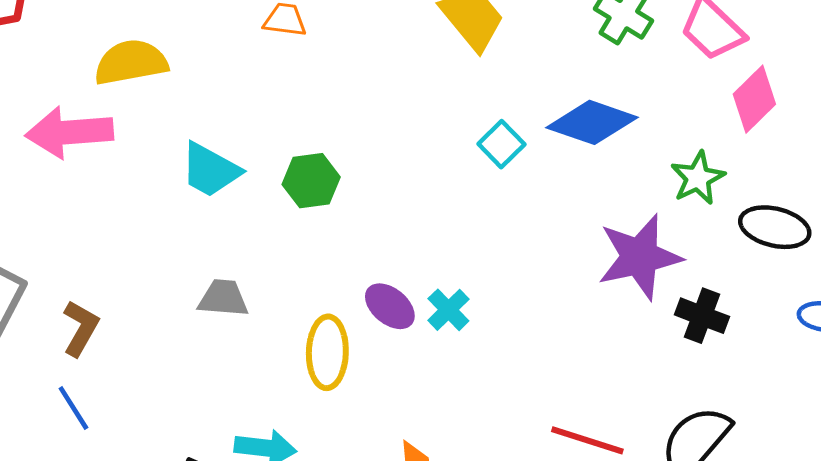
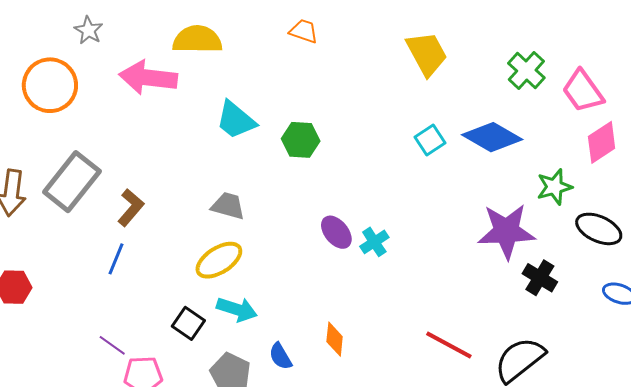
yellow ellipse: (327, 352) -> (219, 260), moved, turned 45
blue line: (73, 408) -> (116, 259), turned 44

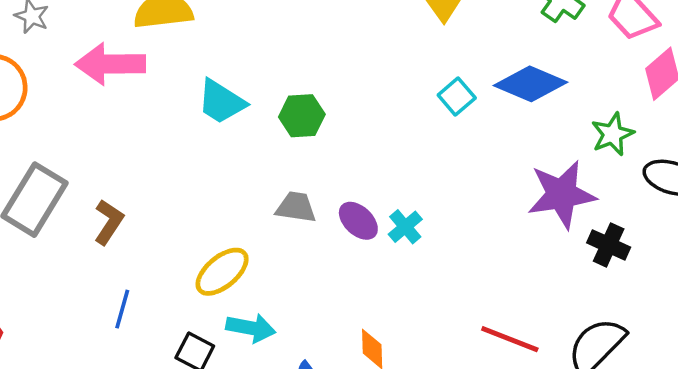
gray trapezoid: (228, 206) -> (296, 207), moved
blue line: (116, 259) -> (122, 309), moved

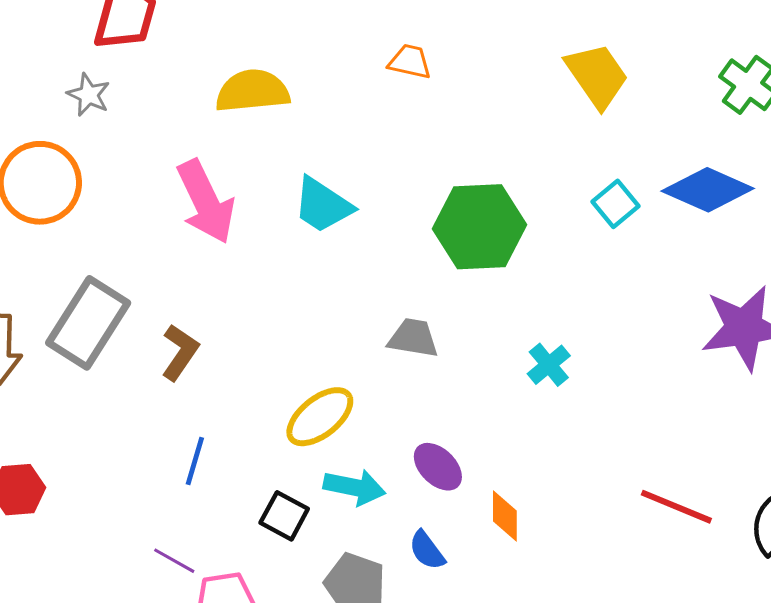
pink arrow: (110, 64) -> (206, 202), moved, turned -116
green hexagon: (302, 116) -> (479, 227), moved, size x1.6
purple ellipse: (358, 221) -> (438, 467), moved

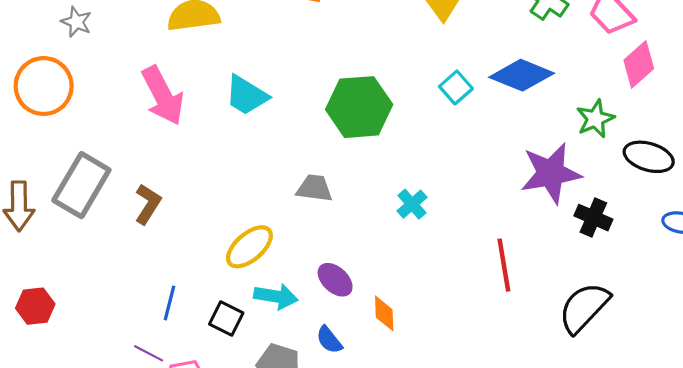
blue line: (195, 461) -> (170, 303), moved
red line: (676, 507) -> (504, 265), moved, turned 60

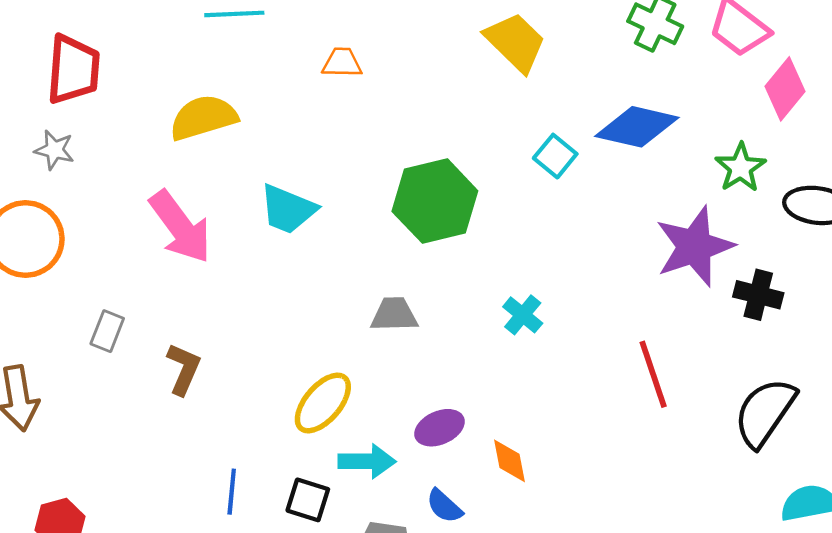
gray rectangle: (81, 185) -> (107, 331), moved, size x0.5
purple ellipse: (335, 280) -> (440, 428), turned -57

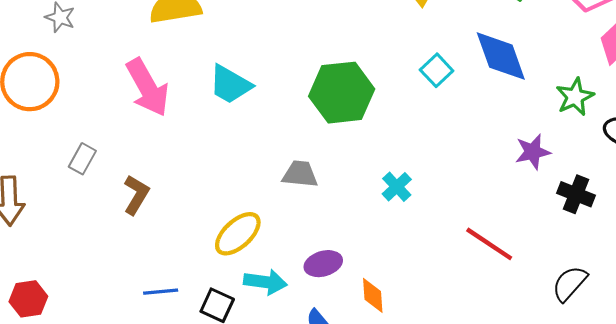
blue diamond: (637, 127) -> (501, 56), turned 50
purple star: (695, 247) -> (533, 152), size x0.6
red line: (653, 374) -> (489, 244), turned -45
black semicircle: (765, 412) -> (570, 283), size x0.7
blue line: (232, 492) -> (161, 292), turned 72

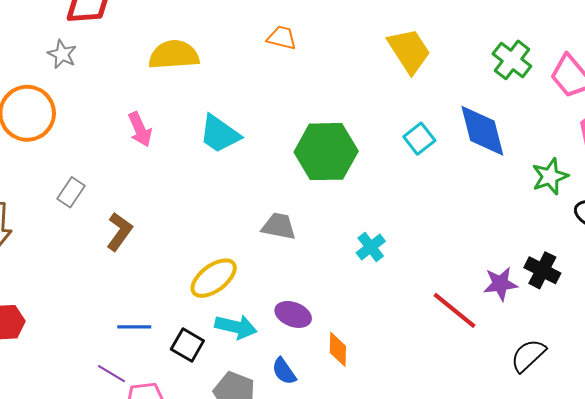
pink arrow: (148, 87) -> (140, 129), size x0.6
purple star: (533, 152) -> (500, 284), moved
purple ellipse: (323, 264) -> (293, 314), turned 32

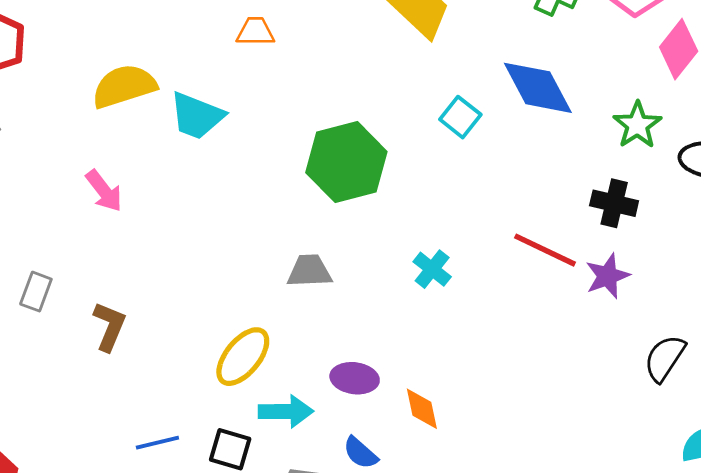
cyan trapezoid: (220, 134) -> (197, 116), moved
black cross: (542, 270) -> (614, 203), moved
red line: (454, 310) -> (545, 250), moved

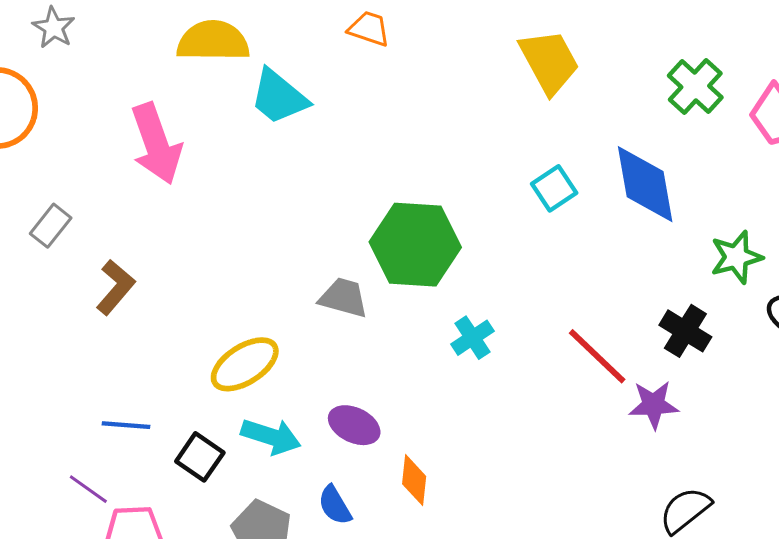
green hexagon: (346, 162) -> (415, 245), moved
pink arrow: (104, 191) -> (156, 144), size x1.6

